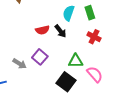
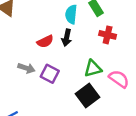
black arrow: (60, 31) -> (67, 38), turned 64
gray arrow: (19, 64) -> (26, 68), moved
black square: (66, 82) -> (87, 95), turned 30

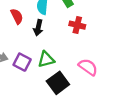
red semicircle: (45, 41) -> (17, 16), moved, turned -91
green triangle: (93, 68) -> (46, 59), moved

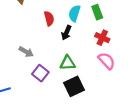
purple square: (22, 62) -> (40, 73), moved
pink semicircle: (88, 67) -> (107, 61), moved

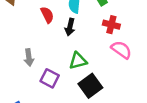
gray arrow: (26, 52) -> (29, 58), turned 64

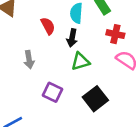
gray arrow: (29, 58) -> (29, 60), moved
green triangle: (78, 61) -> (81, 62), moved

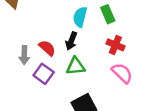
red semicircle: (48, 26) -> (47, 48), moved, turned -30
purple square: (52, 92) -> (44, 74), moved

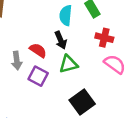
black arrow: (71, 41) -> (61, 40), turned -36

